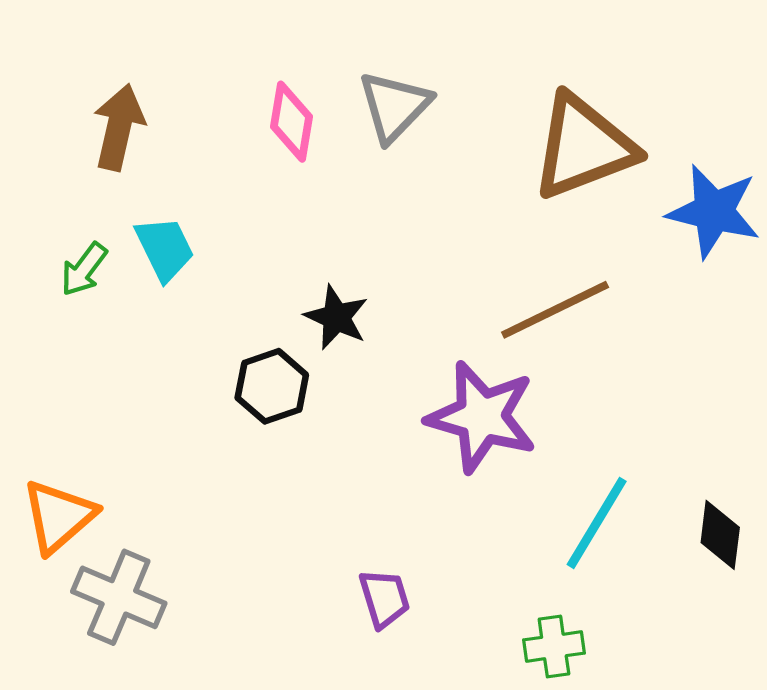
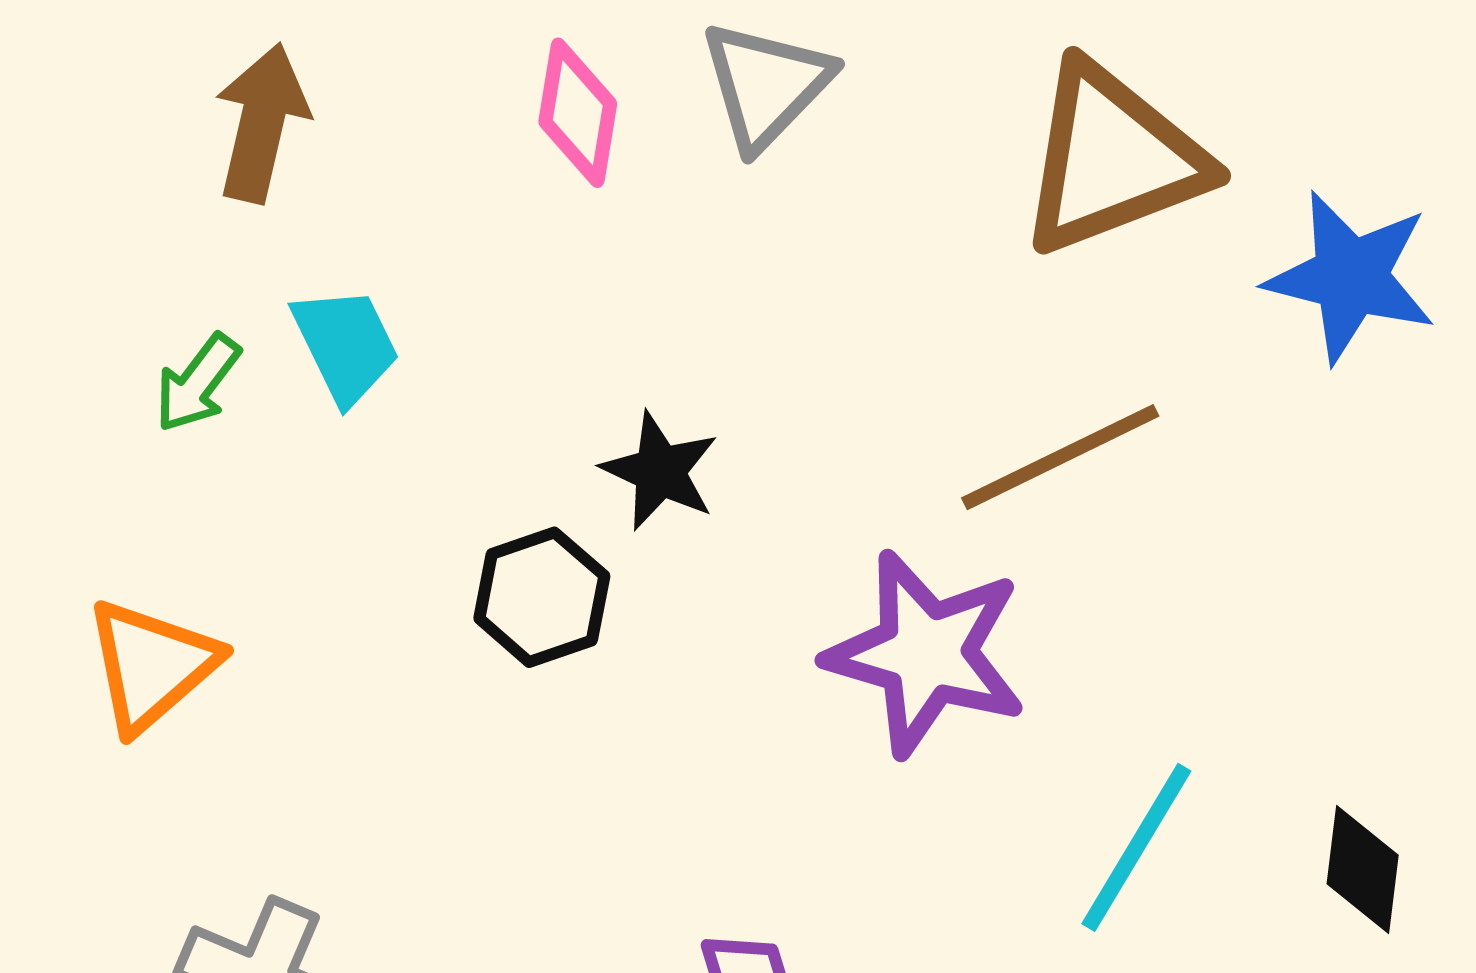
orange triangle: (59, 516) -> (151, 665), moved

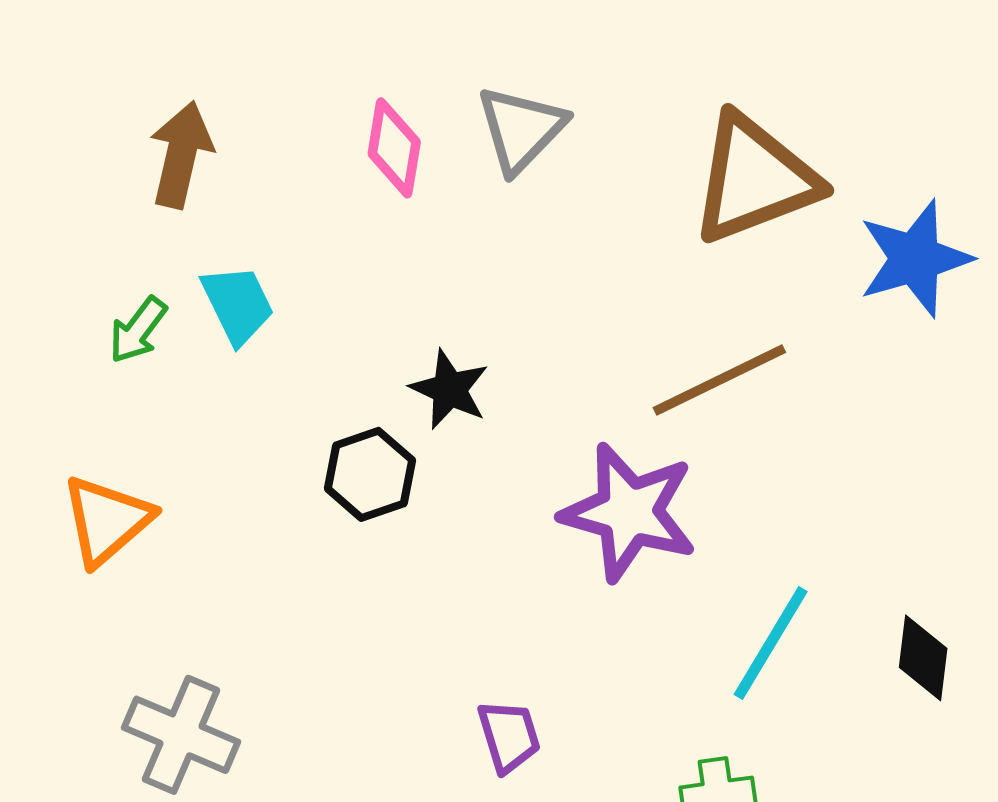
blue star: (1351, 277) -> (915, 259), turned -30

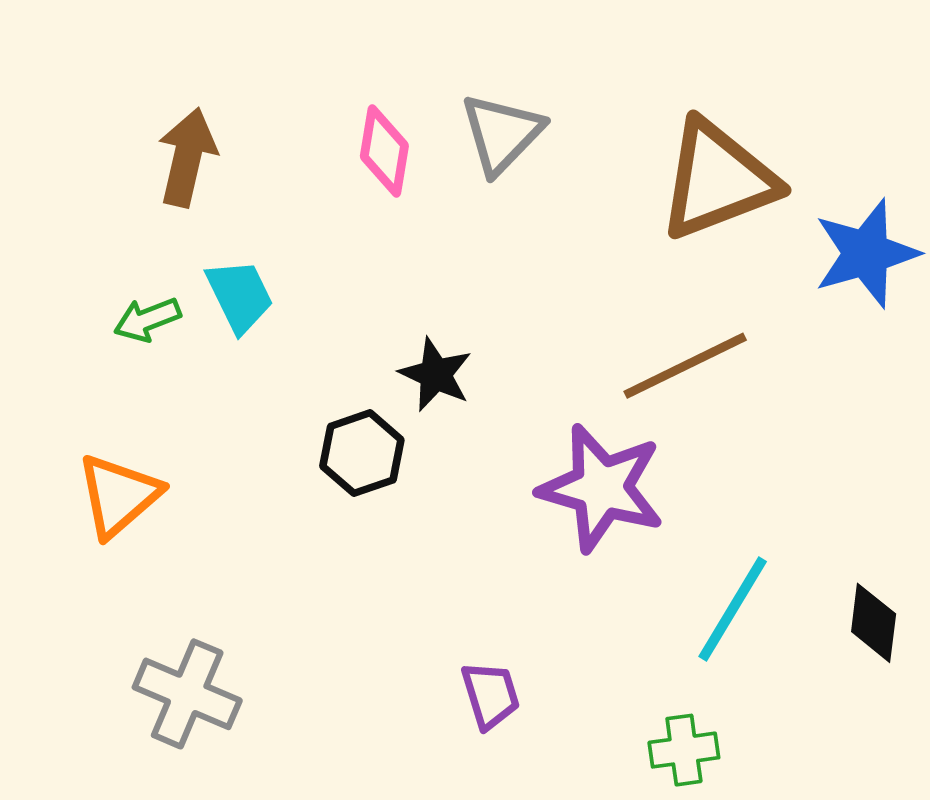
green arrow: (138, 330) -> (147, 319), turned 32

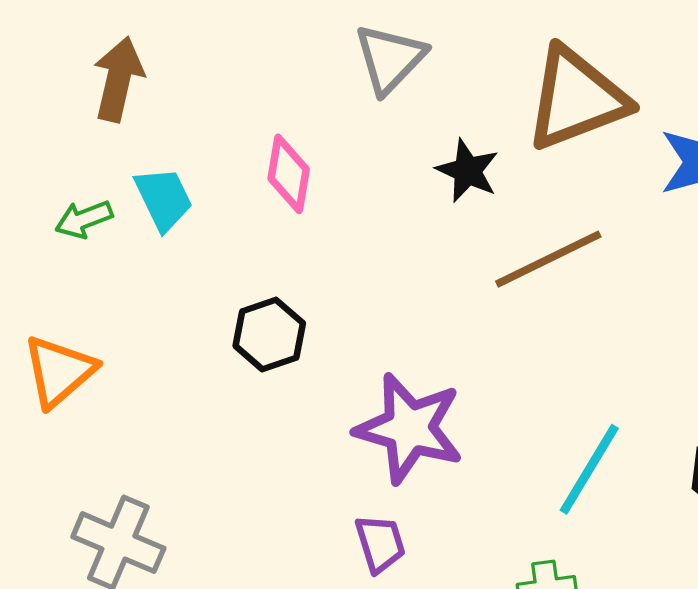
pink diamond: (384, 151) -> (289, 174), moved
black star: (436, 374) -> (467, 171), moved
purple star: (602, 488) -> (409, 428), moved

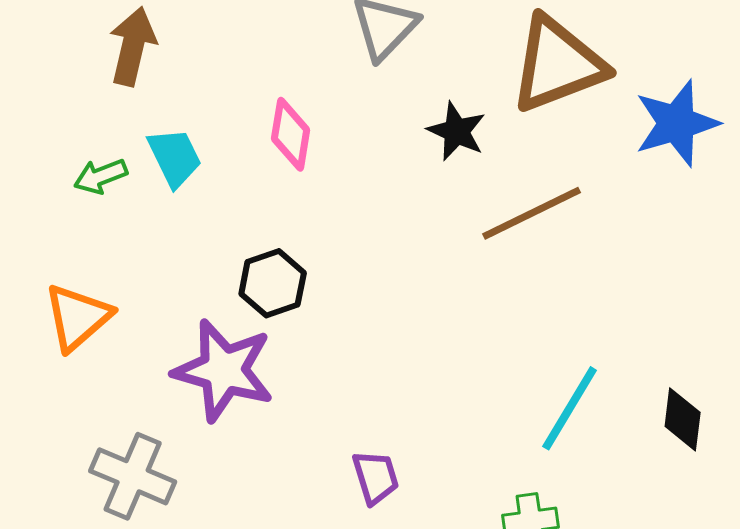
purple star: (409, 428) -> (224, 370), moved

